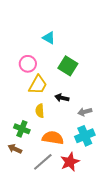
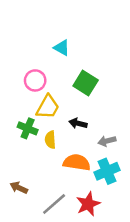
green cross: (22, 129) -> (28, 128), moved
orange semicircle: (53, 138) -> (77, 162), moved

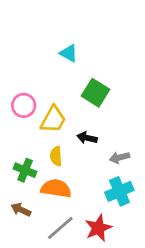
pink circle: (35, 80) -> (24, 105), moved
green cross: (28, 128) -> (25, 170), moved
orange semicircle: (77, 162) -> (56, 189), moved

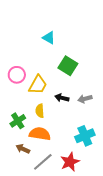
gray arrow: (119, 158) -> (85, 99), moved
green cross: (25, 170) -> (18, 121), turned 35
brown arrow: (21, 210) -> (23, 149), moved

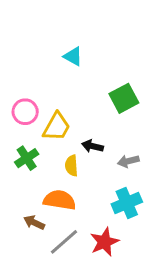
green square: (68, 66) -> (124, 98), moved, turned 30
gray arrow: (85, 99) -> (128, 161), moved
yellow semicircle: (40, 111) -> (71, 166), moved
green cross: (18, 121) -> (27, 158), moved

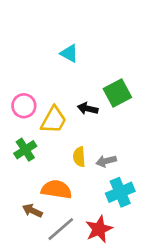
black arrow: (92, 146) -> (88, 109), moved
gray arrow: (128, 161) -> (106, 161), moved
yellow semicircle: (71, 166) -> (79, 157), moved

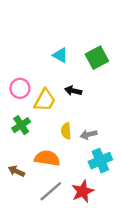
cyan triangle: (69, 53) -> (60, 55), moved
green square: (117, 93) -> (97, 58), moved
brown arrow: (32, 211) -> (16, 171), moved

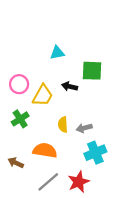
cyan triangle: (60, 55) -> (57, 53), turned -40
green square: (97, 58) -> (92, 71), moved, turned 30

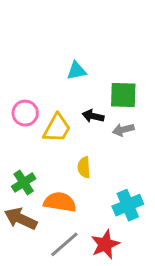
green cross: (20, 119) -> (24, 182), moved
gray arrow: (84, 128) -> (123, 130), moved
brown arrow: (16, 163) -> (21, 219), size x1.5

